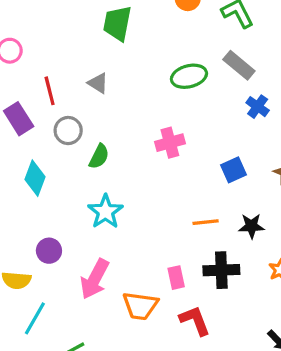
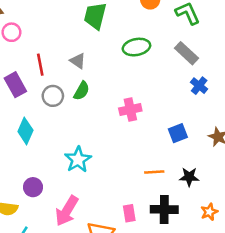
green ellipse: (189, 76) -> (136, 47), moved
green semicircle: (99, 156) -> (82, 91), moved

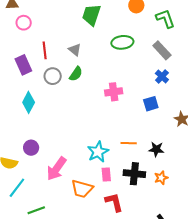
blue cross: (199, 86) -> (162, 76), moved
blue square: (178, 133) -> (151, 104), moved
cyan star: (78, 160) -> (98, 152), moved
orange star: (209, 212) -> (161, 178), moved

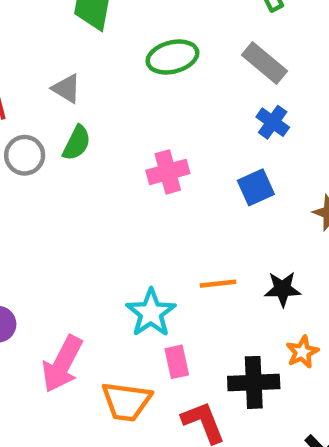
black cross: (134, 174) -> (254, 382), moved

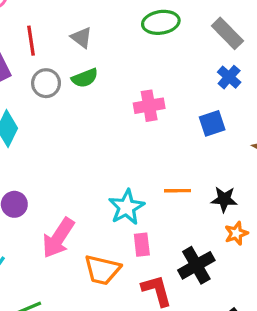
green semicircle: (77, 143) -> (85, 78), turned 36
orange star: (302, 352) -> (236, 233), moved
black cross: (254, 382) -> (196, 265), turned -33

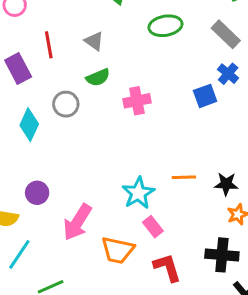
gray circle: (46, 83) -> (66, 104), moved
pink cross: (149, 106) -> (137, 101), moved
blue square: (212, 123) -> (205, 96), moved
pink rectangle: (142, 245) -> (153, 227), turned -30
black cross: (196, 265) -> (222, 255), moved, turned 36

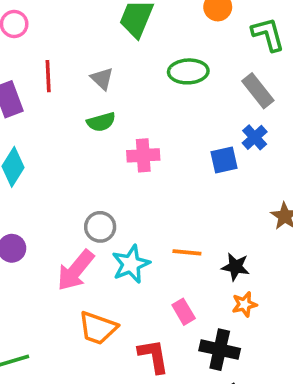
gray circle: (66, 104) -> (100, 227), moved
pink arrow: (77, 222) -> (76, 270), moved
pink rectangle: (153, 227) -> (184, 312), moved

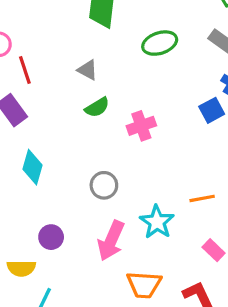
red line: (48, 76) -> (25, 70), moved
gray circle: (100, 227) -> (104, 185), moved

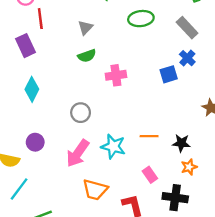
gray triangle: (88, 70) -> (85, 28), turned 35
cyan star: (157, 222) -> (113, 146), turned -30

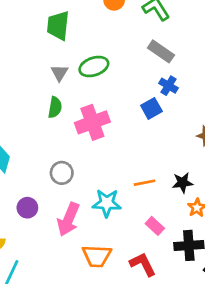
green ellipse: (141, 19) -> (94, 67), moved
gray triangle: (85, 28) -> (59, 73), moved
green semicircle: (87, 56) -> (55, 107), turned -48
pink cross: (116, 75) -> (92, 122), size x1.4
purple circle: (35, 142) -> (27, 208), moved

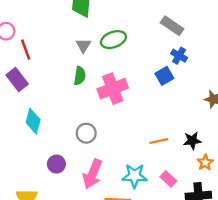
cyan star: (107, 203) -> (135, 176), moved

